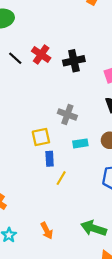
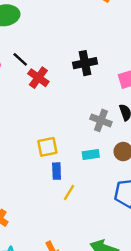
red cross: (41, 55) -> (38, 78), moved
gray cross: (67, 114) -> (101, 120), moved

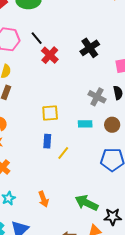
black cross: (85, 63) -> (90, 48), turned -30
blue rectangle: (57, 171) -> (47, 141), moved

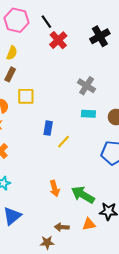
gray cross: (97, 97) -> (87, 86), moved
yellow square: (50, 113) -> (26, 96), moved
orange arrow: (44, 199) -> (55, 188), moved

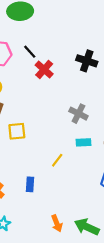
black cross: (100, 36) -> (87, 61), turned -36
blue rectangle: (48, 128) -> (30, 184), moved
yellow line: (63, 142) -> (57, 160), moved

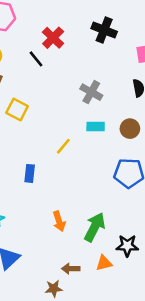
black line: (30, 52) -> (36, 59), moved
yellow square: (17, 131) -> (17, 109), turned 30
green arrow: (87, 227) -> (95, 227), turned 90

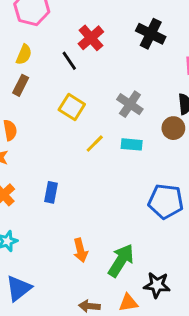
yellow square: (17, 109) -> (72, 107), moved
brown circle: (130, 129) -> (173, 128), moved
yellow line: (63, 146) -> (95, 144), moved

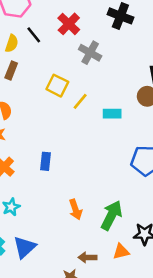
black line: (69, 61) -> (34, 35), moved
gray cross: (130, 104) -> (90, 53), moved
yellow line: (95, 144) -> (80, 101), moved

